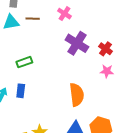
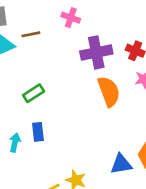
purple cross: (77, 43) -> (96, 52), turned -30
orange semicircle: (77, 95) -> (109, 91), moved

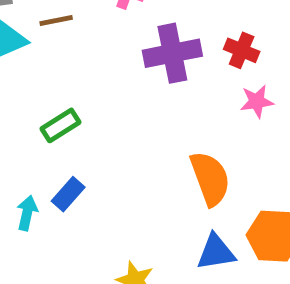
orange semicircle: (109, 91) -> (210, 178), moved
blue rectangle: (38, 132) -> (68, 194), turned 48

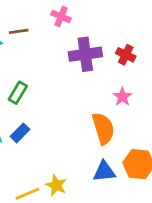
pink star: (257, 101) -> (122, 97), moved, turned -30
green rectangle: (61, 125) -> (18, 93), turned -30

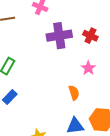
orange semicircle: (103, 128) -> (74, 93), size x0.6

